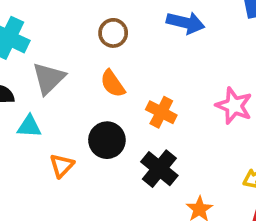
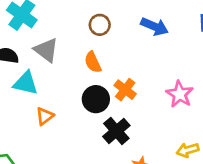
gray triangle: (49, 78) -> (46, 50), turned -48
cyan triangle: (29, 126) -> (26, 83), size x1.4
black circle: (107, 140) -> (96, 99), moved

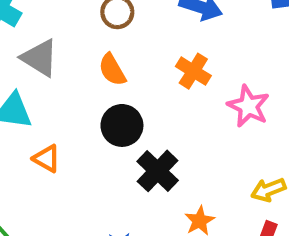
orange cross: (125, 90) -> (193, 71), moved
orange triangle: (45, 116) -> (47, 159), turned -48

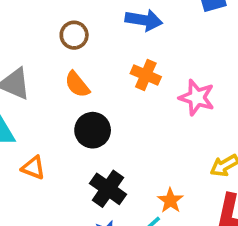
black cross: (158, 171) -> (108, 189), moved

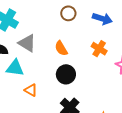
brown circle: (74, 35) -> (68, 13), moved

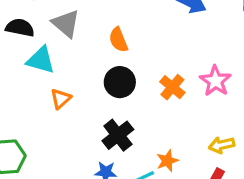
orange cross: (99, 49) -> (172, 87), moved
orange triangle: (31, 90) -> (61, 99), turned 40

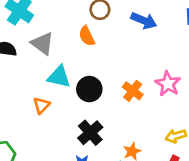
orange semicircle: (118, 40) -> (87, 36), moved
cyan triangle: (41, 60) -> (59, 77), moved

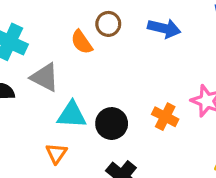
orange semicircle: (87, 36) -> (82, 42), moved

